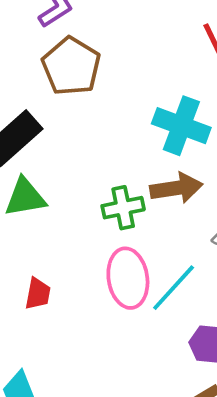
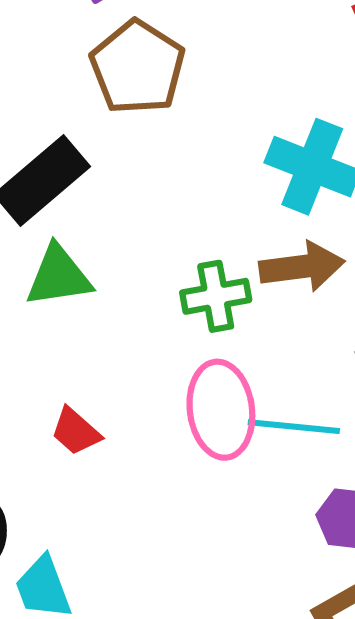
cyan line: (174, 288) -> (294, 427), turned 52
red trapezoid: (38, 294) -> (76, 431), turned 120

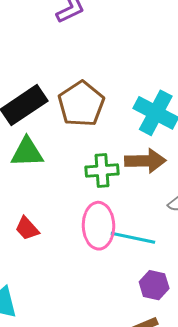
brown pentagon: (138, 67) -> (81, 104), moved

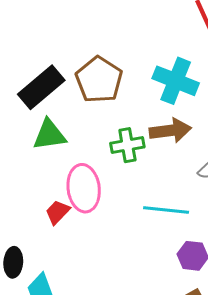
pink ellipse: (98, 226) -> (84, 188), moved
red trapezoid: (27, 228) -> (58, 212), turned 92

